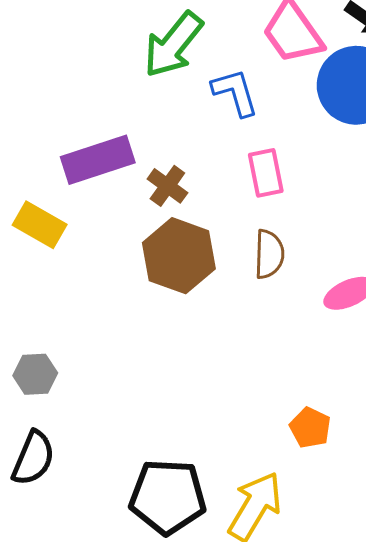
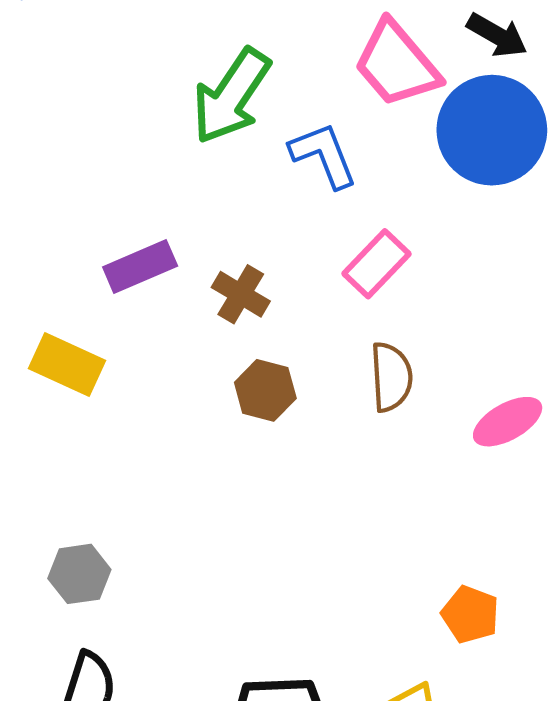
purple rectangle: (98, 160) -> (140, 266), size x0.7
pink rectangle: (266, 173) -> (376, 264), turned 60
brown hexagon: (179, 256) -> (265, 390), size x0.6

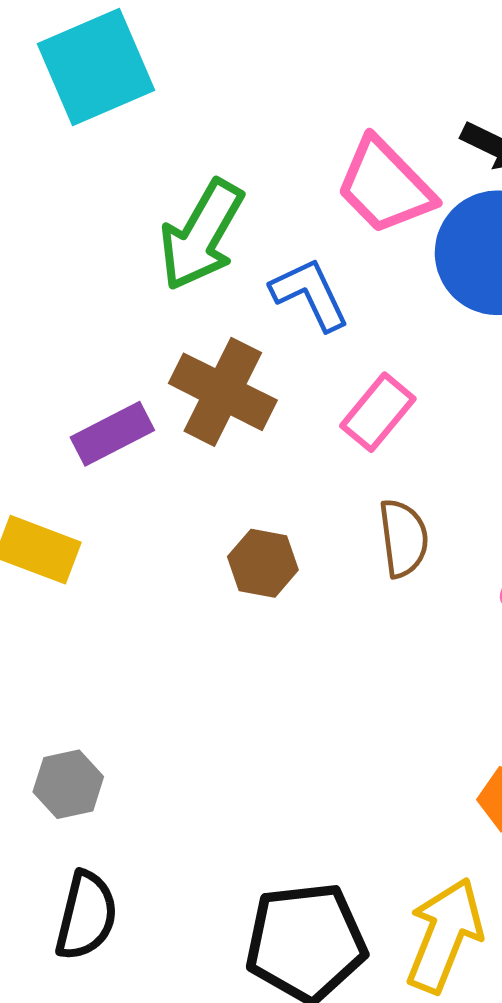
brown cross: (241, 294) -> (223, 392), moved, size x1.6

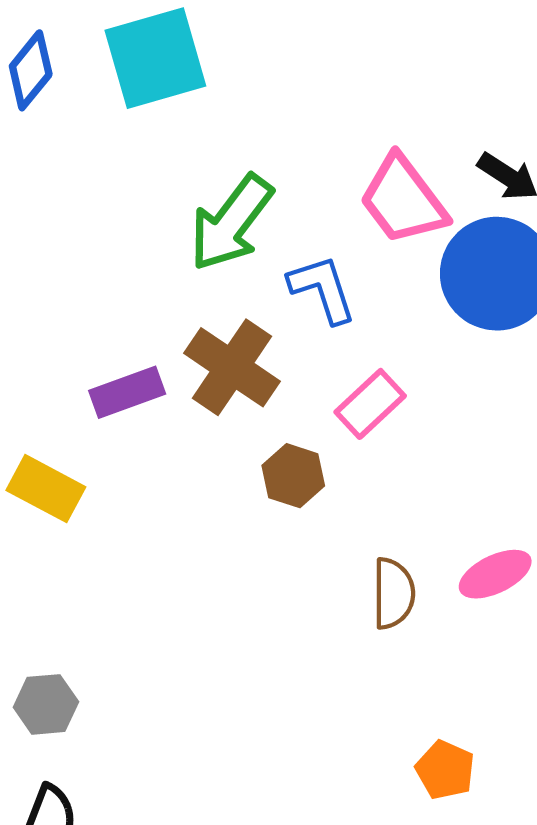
brown semicircle: (403, 538) -> (393, 593), moved
brown hexagon: (263, 563) -> (293, 476), moved

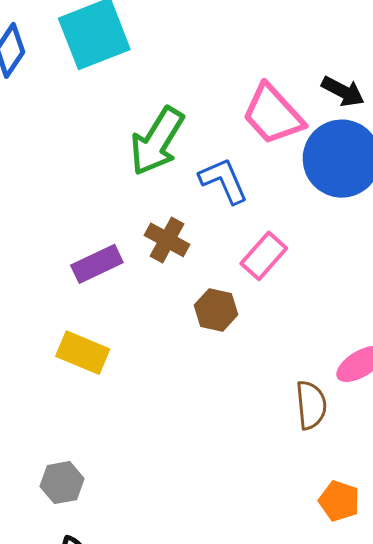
brown cross: (232, 367) -> (167, 240), size x0.7
yellow rectangle: (46, 489) -> (83, 353), moved
brown semicircle: (393, 593) -> (311, 405), moved

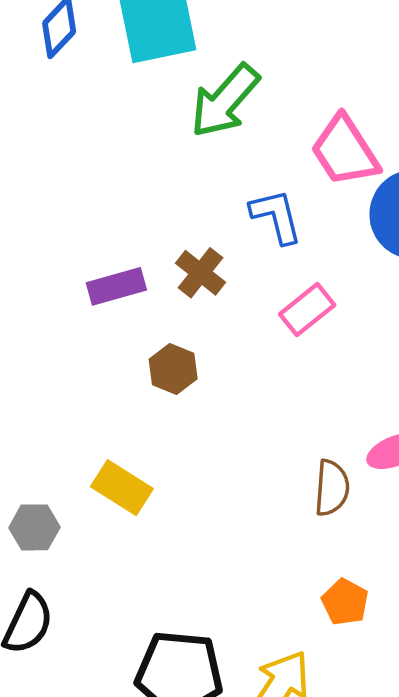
green arrow: (157, 141) -> (225, 101), moved
brown hexagon: (216, 310) -> (173, 369), moved
yellow rectangle: (83, 353) -> (122, 488), moved

